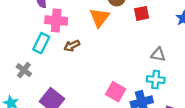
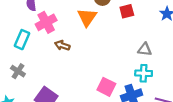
pink cross: (56, 21) -> (46, 22), turned -30
cyan rectangle: (41, 43) -> (22, 40), moved
brown arrow: (72, 46) -> (62, 45), turned 48

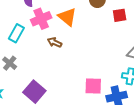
orange triangle: (87, 17) -> (67, 17), moved, turned -30
pink square: (106, 87) -> (93, 86), turned -30

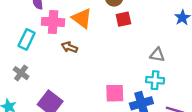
red square: (120, 15) -> (123, 19), moved
pink cross: (41, 19) -> (53, 22), turned 30

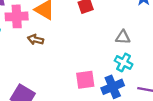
cyan cross: (155, 80) -> (124, 62), turned 30

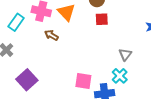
gray triangle: (123, 37) -> (125, 54), turned 48

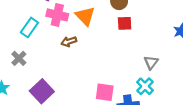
brown arrow: (51, 35) -> (69, 42), turned -48

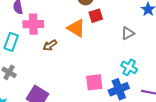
orange triangle: (85, 16) -> (76, 28), moved
gray triangle: (151, 62) -> (128, 33), moved, turned 40

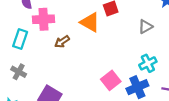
cyan cross: (129, 67) -> (148, 63), turned 35
pink square: (94, 82) -> (111, 80), turned -30

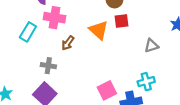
brown arrow: (62, 42) -> (68, 43), turned -32
gray cross: (19, 72) -> (48, 66), moved, turned -32

